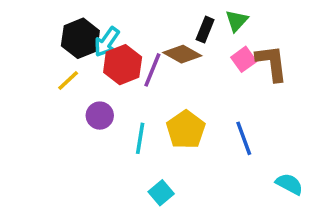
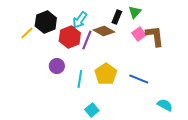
cyan arrow: (107, 42) -> (80, 20), moved
yellow line: (68, 80) -> (27, 33), moved
blue line: (244, 138) -> (139, 79), turned -48

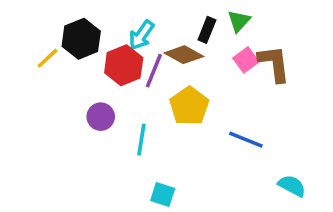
yellow pentagon: (106, 74) -> (189, 106), moved
cyan square: (92, 110) -> (163, 195), turned -32

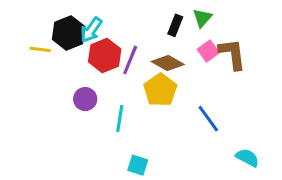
cyan arrow: (141, 35) -> (91, 30), moved
brown diamond: (184, 55) -> (168, 63), moved
yellow line: (48, 58) -> (40, 49), turned 50
blue line: (246, 140) -> (208, 119), turned 32

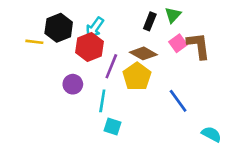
cyan arrow: (91, 30) -> (95, 28), moved
purple line: (130, 60) -> (111, 66), moved
cyan square: (138, 165) -> (113, 127), moved

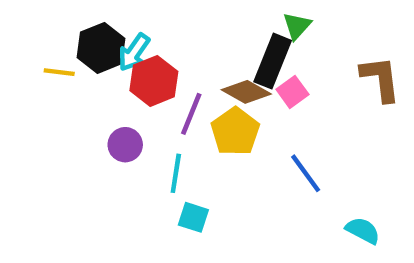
black rectangle: (150, 21) -> (273, 61), moved, size x1.6
cyan arrow: (95, 28) -> (134, 52), moved
pink square: (178, 43) -> (292, 92), moved
brown L-shape: (199, 46) -> (380, 79), moved

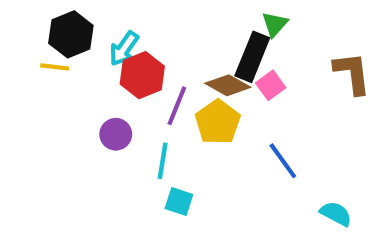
black hexagon: (101, 48) -> (71, 34), moved

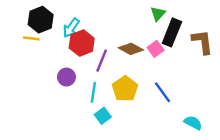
black rectangle: (252, 57) -> (172, 32), moved
yellow pentagon: (218, 122) -> (125, 89), moved
cyan square: (179, 201) -> (103, 116), turned 35

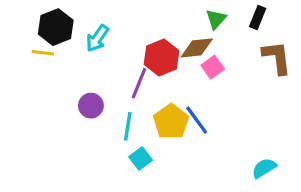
black rectangle: (172, 32) -> (258, 17), moved, size x0.6
red hexagon: (82, 43) -> (161, 58), moved
brown diamond: (131, 49) -> (197, 48), moved, turned -35
blue line: (163, 92) -> (197, 120), moved
cyan semicircle: (193, 123) -> (264, 168), turned -60

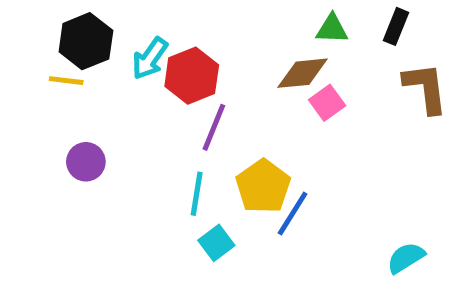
green triangle: (216, 19) -> (332, 29), turned 50
red hexagon: (161, 58) -> (192, 76), moved
purple circle: (91, 106) -> (86, 162), moved
blue line: (197, 120) -> (293, 213), moved, turned 68

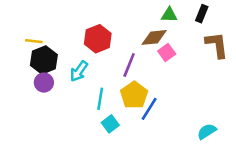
black hexagon: (86, 41) -> (44, 60), moved
cyan arrow: (150, 58) -> (79, 71), moved
purple line: (214, 127) -> (129, 65), moved

